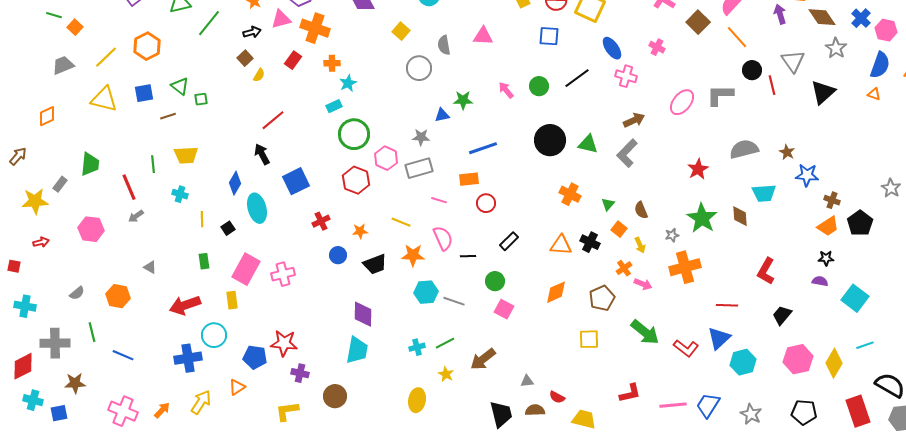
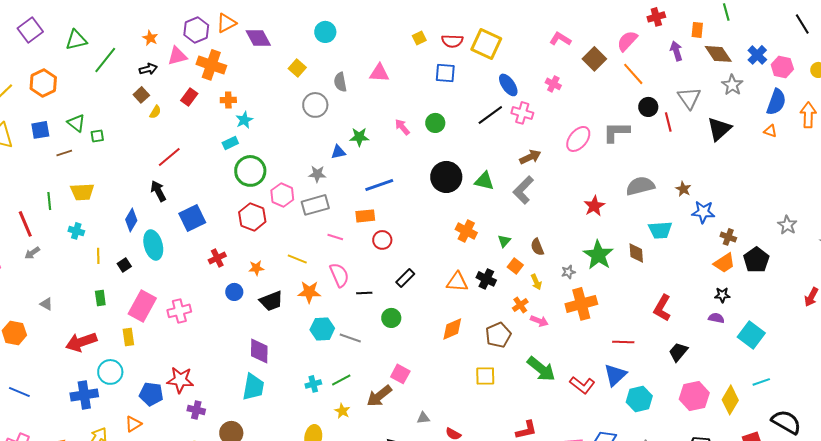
black line: (577, 78) -> (490, 115), moved
pink square: (504, 309) -> (400, 374), moved

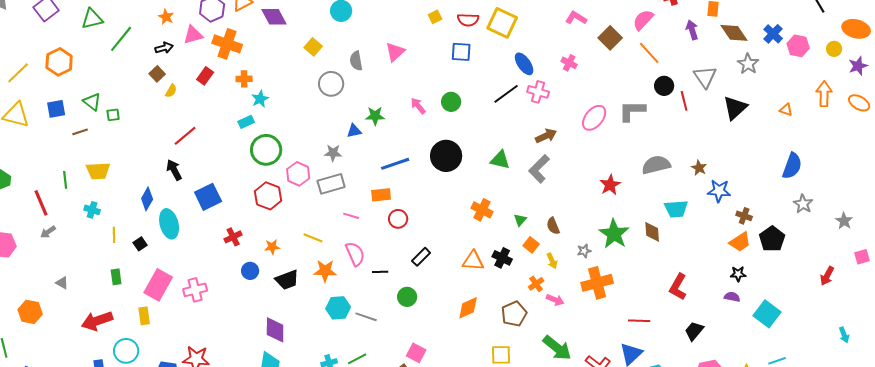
pink triangle: (379, 73) -> (395, 52), turned -45
blue semicircle: (776, 102) -> (792, 166), moved
black circle: (446, 177) -> (446, 156), moved

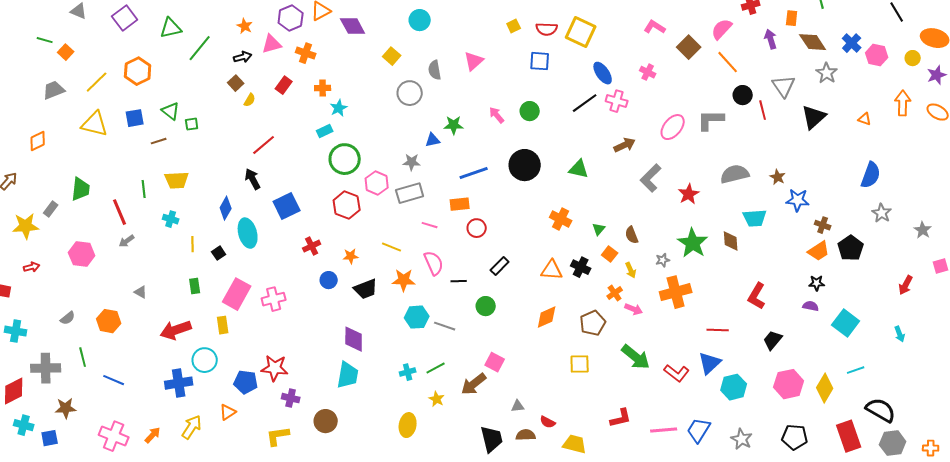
orange cross: (227, 44) -> (306, 53), size x0.7
gray L-shape: (539, 169) -> (651, 178), moved
cyan arrow: (844, 335) -> (900, 334), moved

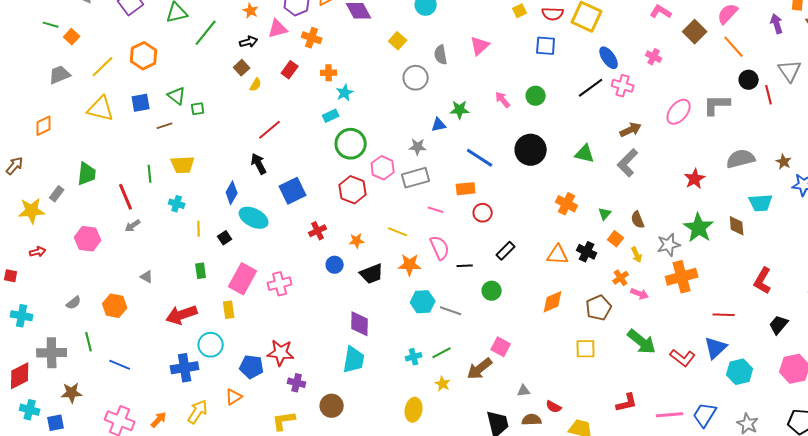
blue line: (474, 173) -> (480, 158), turned 52
gray L-shape: (651, 178) -> (628, 163), moved
cyan ellipse: (248, 233) -> (254, 218), turned -48
gray star: (663, 260) -> (669, 245), size x1.6

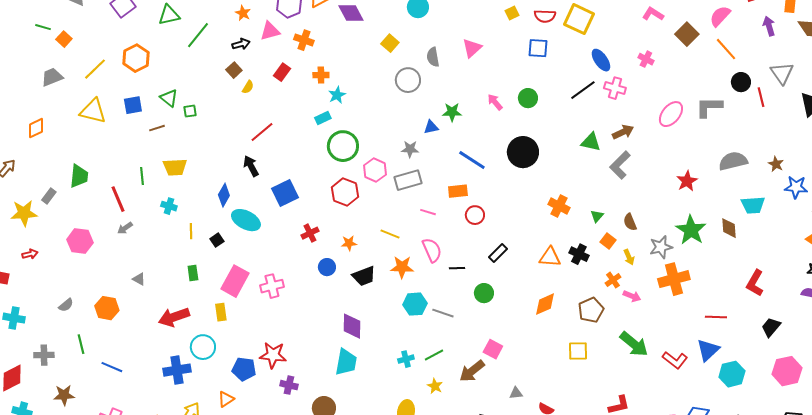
green triangle: (585, 154) -> (591, 142), moved
gray cross: (52, 353) -> (44, 355), size x0.7

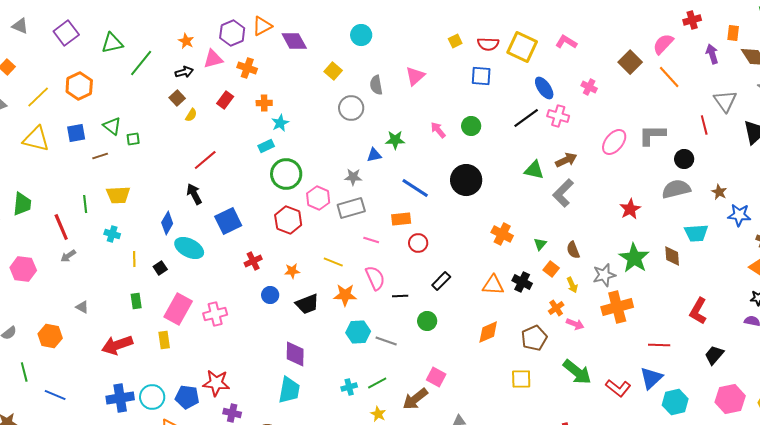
pink L-shape: (653, 14) -> (566, 42), moved
black circle: (741, 82) -> (684, 159), moved
cyan circle: (203, 347) -> (152, 397), moved

